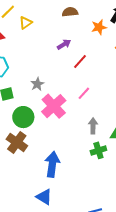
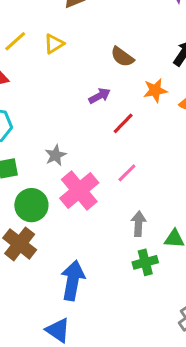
brown semicircle: (70, 12) -> (122, 57), moved, turned -140
yellow triangle: (26, 23) -> (54, 44), moved
orange star: (99, 27) -> (155, 90), moved

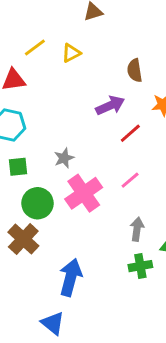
brown semicircle: (122, 57) -> (135, 70), turned 40
purple arrow: (100, 96) -> (110, 105), size x1.4

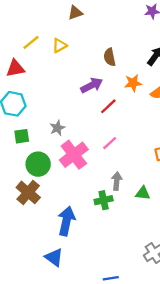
green cross: (140, 266) -> (104, 200), moved

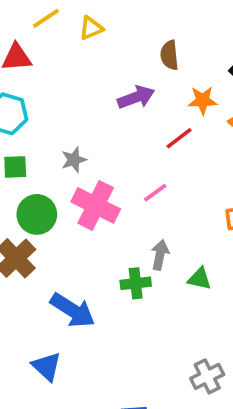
red line: (108, 106) -> (179, 138), moved
pink cross: (74, 155) -> (96, 205), turned -32
blue arrow: (66, 221) -> (73, 310), turned 104

